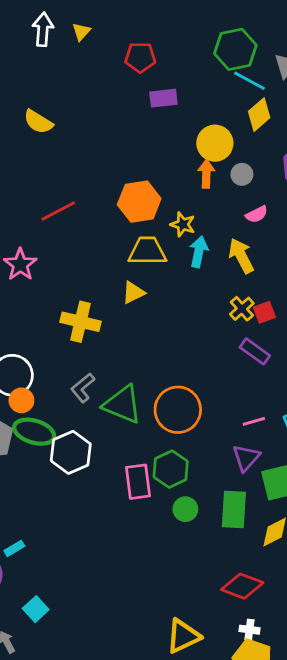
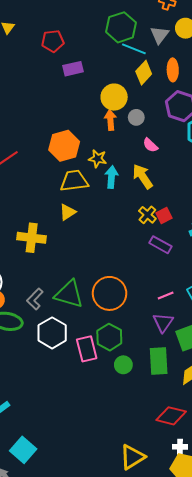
pink semicircle: (257, 214) -> (150, 145), turned 77
gray L-shape: (83, 388) -> (35, 299), moved
white hexagon: (71, 452) -> (52, 333), moved
cyan square: (36, 609) -> (23, 450), size x1.4

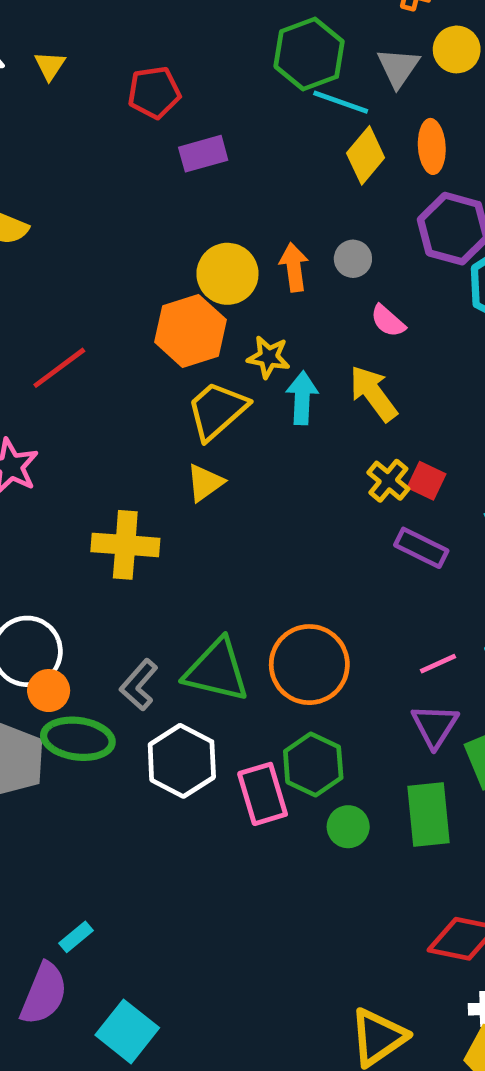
yellow circle: (114, 97) -> (227, 274), moved
yellow trapezoid: (74, 181) -> (217, 410), turned -32
red square: (164, 215) -> (427, 481), turned -35

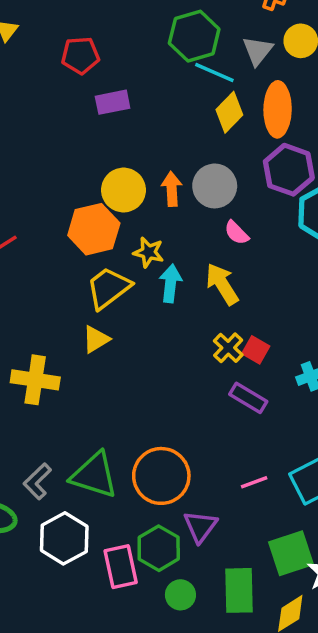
orange ellipse: (432, 146) -> (278, 109), size x1.4
gray circle: (353, 259) -> (215, 186), size x1.6
purple triangle: (435, 726) -> (200, 526), moved

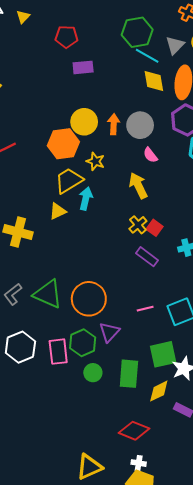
yellow diamond: (229, 112) -> (154, 81), turned -60
cyan arrow: (171, 283) -> (86, 199), moved
white hexagon: (64, 538) -> (20, 347), moved

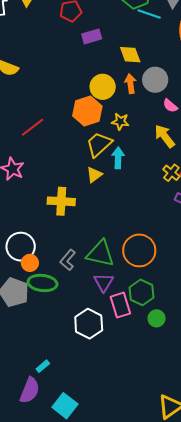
yellow diamond: (154, 81) -> (130, 55), moved
purple triangle: (109, 332) -> (104, 282), moved
white hexagon: (20, 347) -> (89, 324), moved

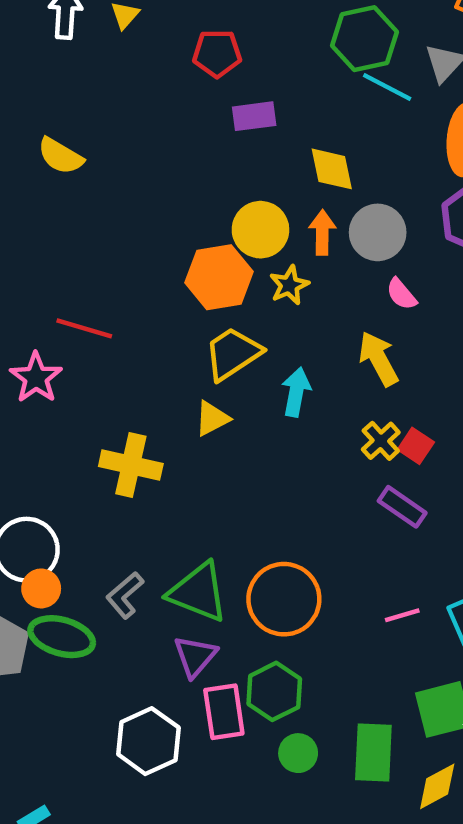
yellow star: (120, 122) -> (289, 285), moved, turned 30
red line: (32, 127) -> (84, 328), moved, turned 45
cyan arrow: (118, 158) -> (296, 392), moved

